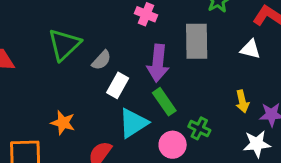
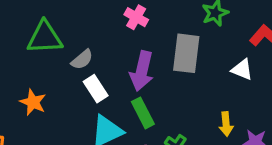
green triangle: (64, 45) -> (45, 38), turned 33
white rectangle: (118, 85) -> (96, 89), turned -70
orange star: (63, 123) -> (33, 102), moved

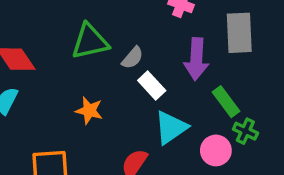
green rectangle: (143, 113) -> (226, 102), moved

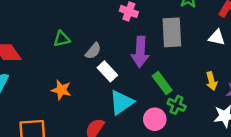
green triangle: (90, 42) -> (62, 39), size x0.6

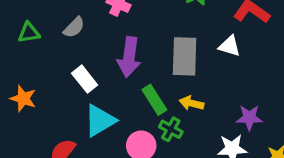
gray rectangle: (172, 32) -> (185, 56), moved
gray semicircle: (93, 51) -> (74, 27), moved
yellow arrow: (212, 81) -> (192, 103), moved, turned 114

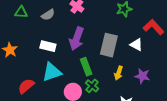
white rectangle: (85, 79) -> (48, 46), turned -49
yellow arrow: (192, 103) -> (119, 73), moved, turned -96
purple star: (249, 118) -> (142, 76), moved

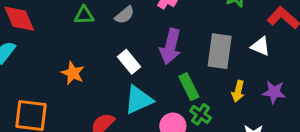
white rectangle: (48, 46) -> (129, 62), turned 42

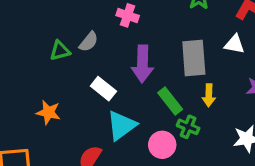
green triangle: (84, 15) -> (60, 51), moved
yellow arrow: (238, 91) -> (209, 95), moved

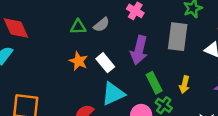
gray rectangle: (194, 58) -> (178, 37), moved
orange star: (48, 112) -> (79, 61), moved

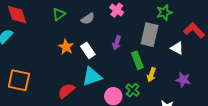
green triangle: (78, 27) -> (59, 14), moved, turned -40
purple arrow: (139, 50) -> (117, 43), size x0.6
green rectangle: (154, 83) -> (137, 60), moved

